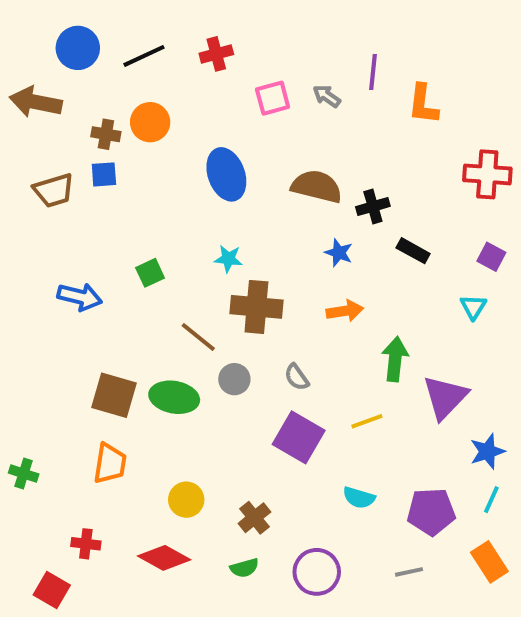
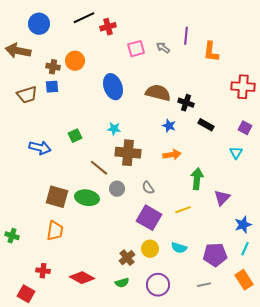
black line: (144, 56) -> (84, 18), moved
black cross: (373, 207) -> (186, 103), turned 35
purple triangle: (445, 397) -> (222, 198), size x0.7
yellow circle: (186, 500) -> (150, 249), moved

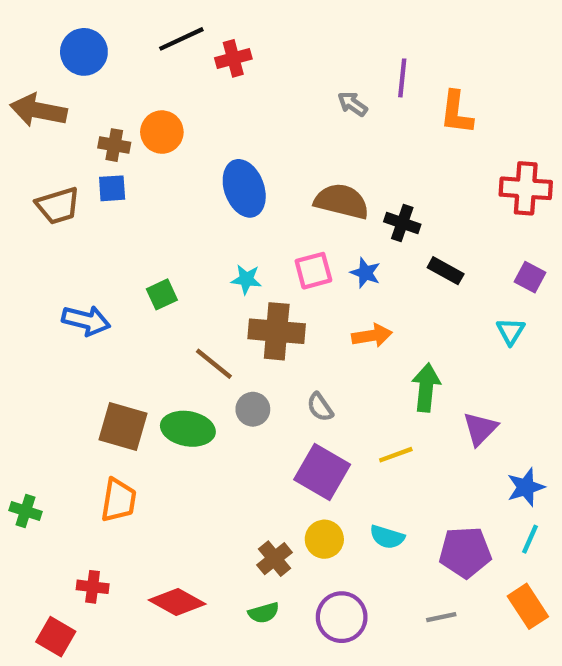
pink square: (136, 49) -> (313, 271), moved

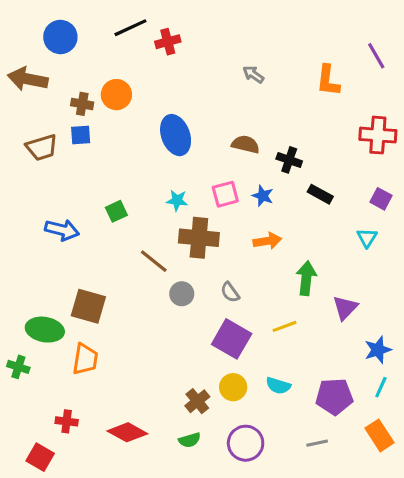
purple line: (402, 78) -> (376, 56), moved, turned -36
brown semicircle: (342, 201) -> (246, 144), size x0.7
green ellipse: (188, 429) -> (45, 330), moved

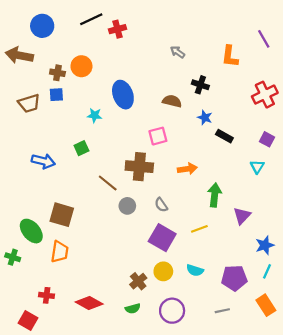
red cross: (378, 135) -> (265, 95), turned -30
black cross: (289, 160) -> (200, 85), moved
blue star: (263, 196) -> (205, 118), moved
cyan star: (177, 200) -> (95, 115), moved
green ellipse: (45, 330) -> (31, 231), turned 40

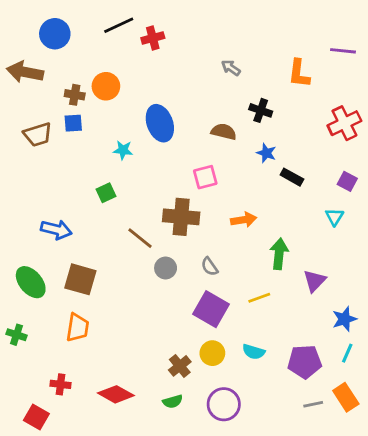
purple line: (264, 39) -> (343, 51), turned -54
blue arrow: (43, 161) -> (56, 230), moved
green ellipse: (31, 231) -> (31, 282), moved
gray line: (222, 311) -> (313, 404), moved

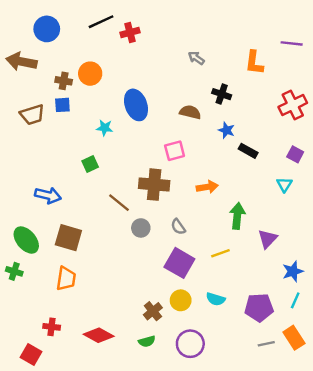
green cross: (16, 335) -> (14, 271), moved

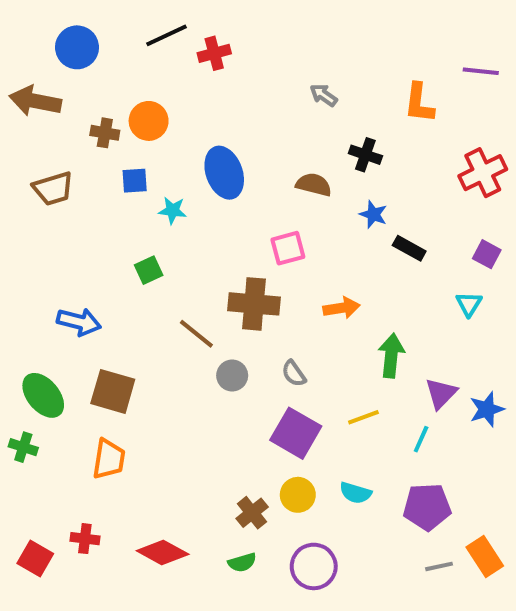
blue square: (62, 105) -> (135, 181), moved
blue star: (293, 271) -> (487, 409), moved
cyan line: (295, 300) -> (421, 439), moved
red square: (31, 355) -> (35, 558), moved

